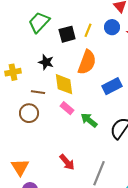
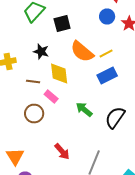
yellow line: (88, 30) -> (106, 54), moved, turned 40
orange semicircle: (87, 62) -> (82, 52), turned 110
pink rectangle: (67, 108) -> (51, 96), moved
brown circle: (29, 113) -> (34, 114), moved

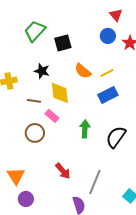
orange semicircle: (82, 52) -> (83, 71), size x0.7
green arrow: (84, 110) -> (85, 129), turned 54

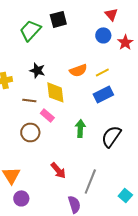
black square: (63, 43) -> (58, 19), moved
orange semicircle: (83, 71) -> (78, 70), turned -60

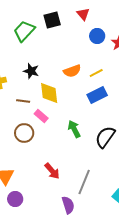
red triangle: (111, 14) -> (83, 14), moved
green arrow: (80, 128) -> (74, 129), turned -30

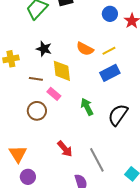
orange semicircle: (72, 71) -> (85, 49), turned 48
gray line: (84, 182) -> (97, 160), turned -50

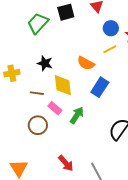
yellow line: (109, 51) -> (110, 49), moved
blue rectangle: (110, 73) -> (100, 87), moved, turned -30
green arrow: (87, 107) -> (77, 115), moved, turned 60

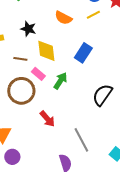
orange semicircle: (86, 63) -> (63, 18), moved
brown circle: (38, 125) -> (21, 91), size x1.4
red arrow: (66, 163) -> (47, 119), moved

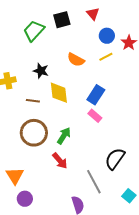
pink rectangle: (38, 74) -> (95, 116), moved
green arrow: (60, 81) -> (64, 136), moved
black semicircle: (102, 95) -> (115, 159), moved

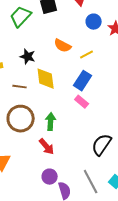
yellow line: (106, 57) -> (87, 55), moved
green arrow: (64, 136) -> (51, 122), turned -30
gray line: (94, 182) -> (91, 182), moved
purple circle: (25, 199) -> (50, 177), moved

